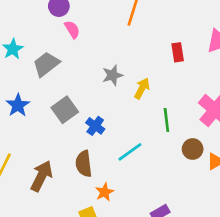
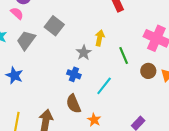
pink semicircle: (72, 29) -> (17, 13), moved
gray star: (112, 75) -> (84, 53), moved
gray square: (65, 110) -> (54, 26), moved

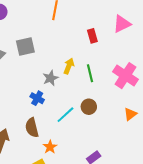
gray square: (54, 26) -> (25, 46), turned 30
green line: (124, 55) -> (90, 73), moved
brown circle: (148, 71) -> (89, 107), moved

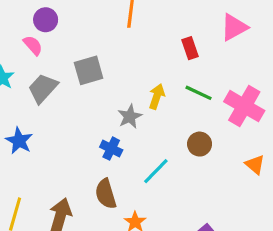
green line: (90, 73) -> (199, 93), moved, turned -48
brown circle: (89, 107) -> (200, 144), moved
orange triangle: (130, 114) -> (255, 165), turned -40

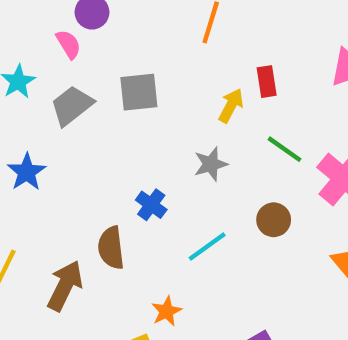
red rectangle: (190, 48) -> (267, 82), moved
yellow arrow: (157, 96) -> (231, 106), moved
gray star: (130, 117) -> (211, 164), moved
brown semicircle: (106, 194) -> (111, 248), moved

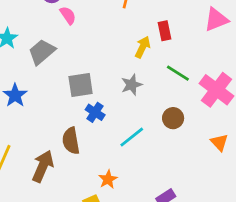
pink semicircle: (68, 44) -> (68, 15), moved
gray square: (139, 92) -> (81, 85), moved

